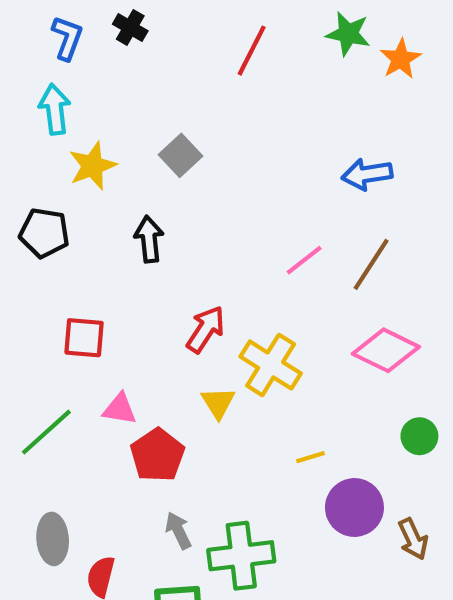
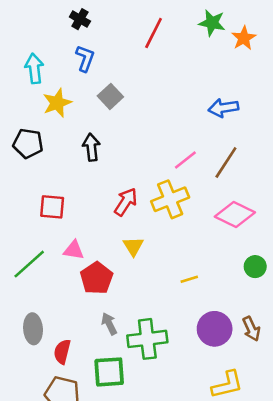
blue L-shape: (67, 38) -> (85, 58), moved
yellow cross: (271, 365) -> (170, 199), moved, turned 36
purple circle: (354, 507) -> (215, 329), moved

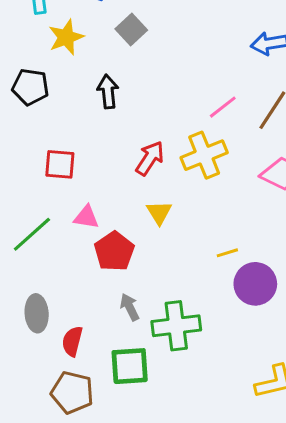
purple circle: (215, 329) -> (255, 284), moved

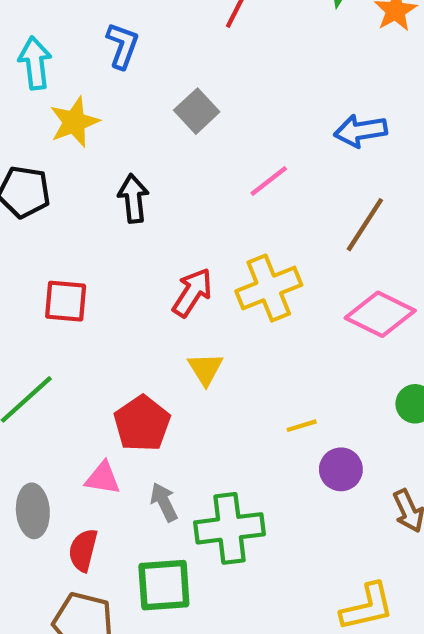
gray square: (131, 29) -> (197, 111), moved
pink line: (223, 107) -> (269, 181), moved
pink triangle: (86, 217) -> (103, 478), moved
purple circle: (255, 284) -> (341, 469), size x0.7

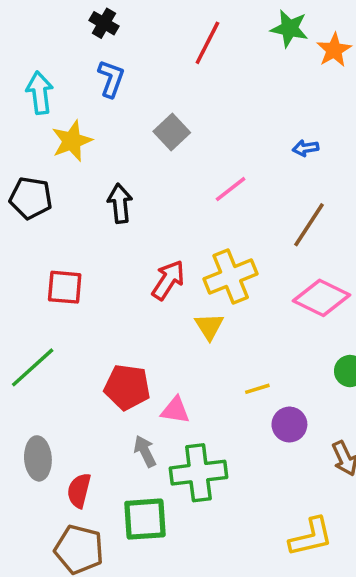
blue arrow: (361, 131) -> (305, 148), size x0.6
yellow triangle: (205, 369) -> (209, 326), moved
red pentagon: (142, 423) -> (127, 387), turned -30
pink triangle: (103, 478) -> (175, 410), moved

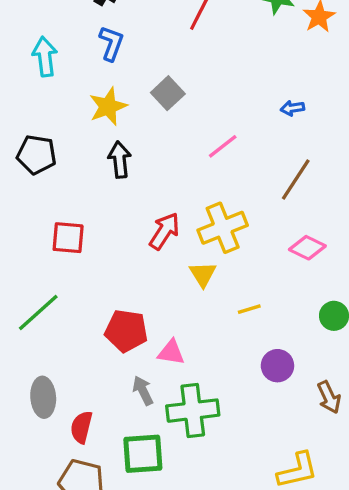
yellow star: (72, 141) -> (108, 106), moved
pink diamond: (322, 298) -> (307, 248), size x0.7
yellow line: (257, 389) -> (249, 309), moved

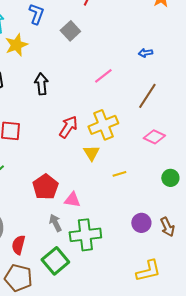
gray square: (168, 93) -> (70, 31), moved
yellow star: (108, 106) -> (16, 45), moved
red pentagon: (126, 331) -> (45, 187), turned 30
purple circle: (277, 366) -> (141, 223), moved
green square: (143, 454) -> (55, 261), turned -36

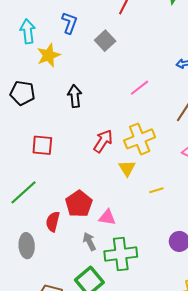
red semicircle: (18, 245) -> (53, 222), moved

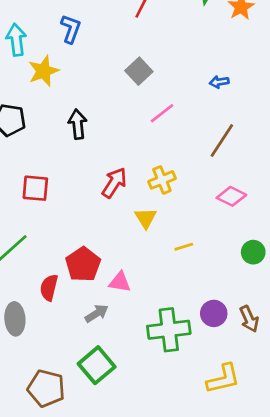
gray square: (105, 41) -> (139, 71), moved
yellow cross: (140, 139) -> (162, 180), size x0.7
gray arrow: (89, 241) -> (97, 313), turned 84
green cross: (121, 254) -> (169, 330), moved

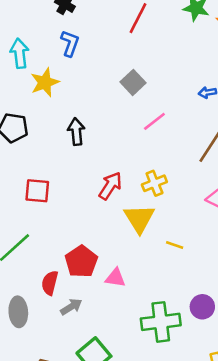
yellow triangle: (146, 218) -> (139, 219), size x1.5
yellow line: (184, 247) -> (175, 245), turned 36
gray arrow: (97, 313) -> (71, 307), moved

